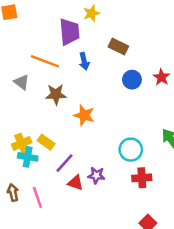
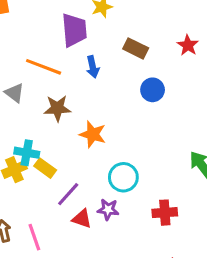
red star: (161, 77) -> (188, 45), moved
cyan circle: (131, 150) -> (123, 177), moved
cyan cross: (28, 157) -> (27, 153), moved

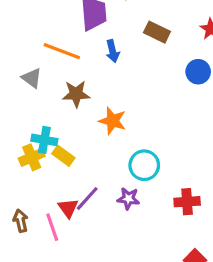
blue circle: (153, 90) -> (198, 72), moved
purple line: (68, 194) -> (87, 199), moved
red triangle: (82, 219) -> (68, 208), moved, turned 35

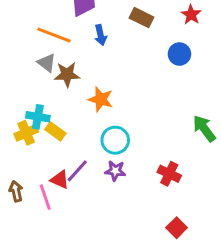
gray triangle: (32, 78) -> (47, 63), moved
cyan circle: (144, 165) -> (115, 140), moved
red cross: (187, 202) -> (169, 174), turned 30
red triangle: (68, 208) -> (60, 180), turned -30

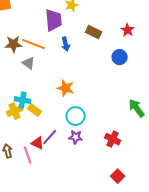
brown star: (67, 74) -> (14, 44), moved

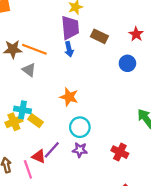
purple trapezoid: (54, 20) -> (70, 28), moved

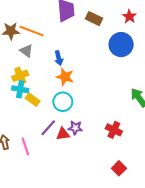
blue arrow: (69, 49) -> (59, 58), moved
blue circle: (127, 63) -> (121, 45), size x1.5
yellow cross: (14, 122) -> (20, 76), moved
cyan circle: (80, 127) -> (63, 102), moved
red triangle: (39, 156) -> (63, 134), moved, turned -32

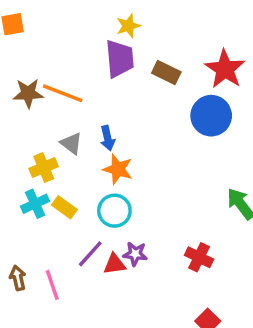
red star: (129, 16) -> (225, 69), size x1.6
gray triangle: (26, 51) -> (71, 143), moved
cyan cross: (20, 89) -> (35, 204), moved, turned -35

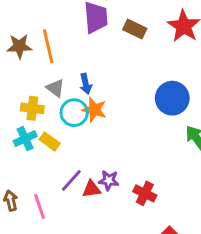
orange line: (63, 93) -> (48, 46), turned 56
blue circle: (211, 116) -> (172, 98), moved
yellow cross: (44, 167) -> (32, 108), turned 30
cyan circle: (114, 211) -> (74, 113), moved
red cross: (199, 257) -> (145, 193), moved

